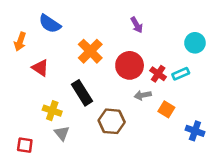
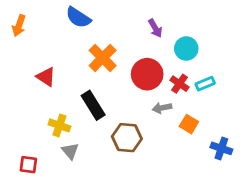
blue semicircle: (50, 24) -> (78, 17), moved
orange arrow: (20, 42) -> (19, 26), moved
cyan circle: (195, 43) -> (186, 49), moved

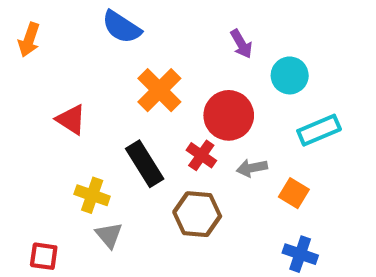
red cross: (180, 84) -> (201, 155), moved
cyan rectangle: (205, 84) -> (319, 130), size x1.4
blue cross: (221, 148) -> (300, 254), moved

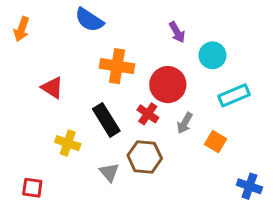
orange cross: (159, 90) -> (117, 66), turned -36
gray arrow: (252, 168) -> (185, 123), turned -50
gray triangle: (109, 235) -> (109, 172), moved
blue cross: (300, 254) -> (249, 186), moved

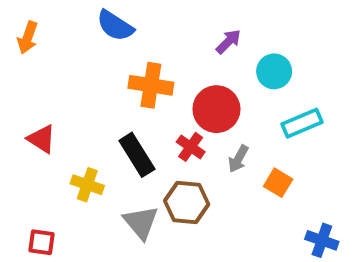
purple arrow: (177, 32) -> (228, 42), turned -105
red triangle: (52, 88) -> (42, 139), moved
gray triangle: (109, 172) -> (141, 222), size x1.4

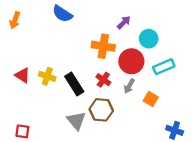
orange cross: (151, 85) -> (103, 46), moved
red circle: (216, 109) -> (131, 61), moved
yellow cross: (87, 185) -> (47, 76), moved

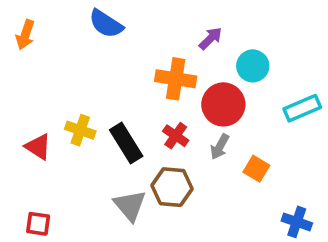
cyan rectangle: (164, 67) -> (302, 108), moved
red triangle: (22, 75) -> (38, 147), moved

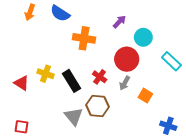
orange arrow: (25, 35) -> (30, 12), moved
orange cross: (176, 79) -> (84, 38), moved
cyan rectangle: (302, 108) -> (171, 61), turned 66

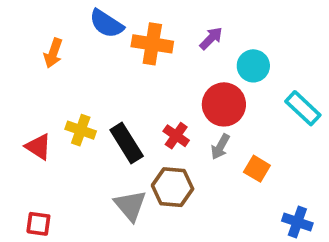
orange arrow: (30, 12) -> (53, 53), moved
orange cross: (84, 38) -> (152, 44), moved

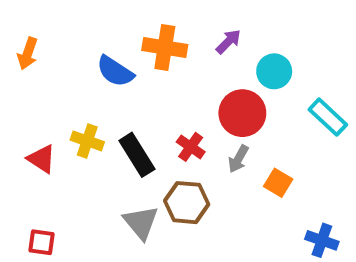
blue semicircle: (106, 24) -> (115, 71), moved
orange arrow: (53, 53) -> (28, 53), moved

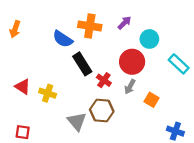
yellow cross: (87, 141) -> (48, 93), moved
black rectangle: (137, 155) -> (82, 64), moved

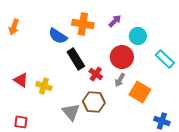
orange square: (152, 100) -> (140, 92), size x1.5

